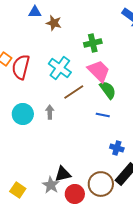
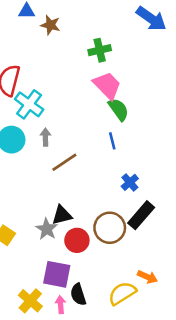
cyan cross: (60, 68) -> (29, 104), moved
brown line: (74, 92) -> (64, 162), moved
blue line: (103, 115) -> (112, 141), turned 64
blue cross: (117, 148) -> (130, 182), turned 32

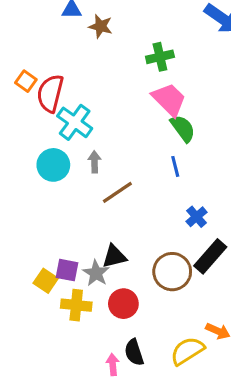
red circle: (77, 240) -> (123, 304), moved
purple square: (57, 274) -> (67, 270), moved, size x0.7
yellow cross: (30, 301) -> (76, 305), moved, turned -35

